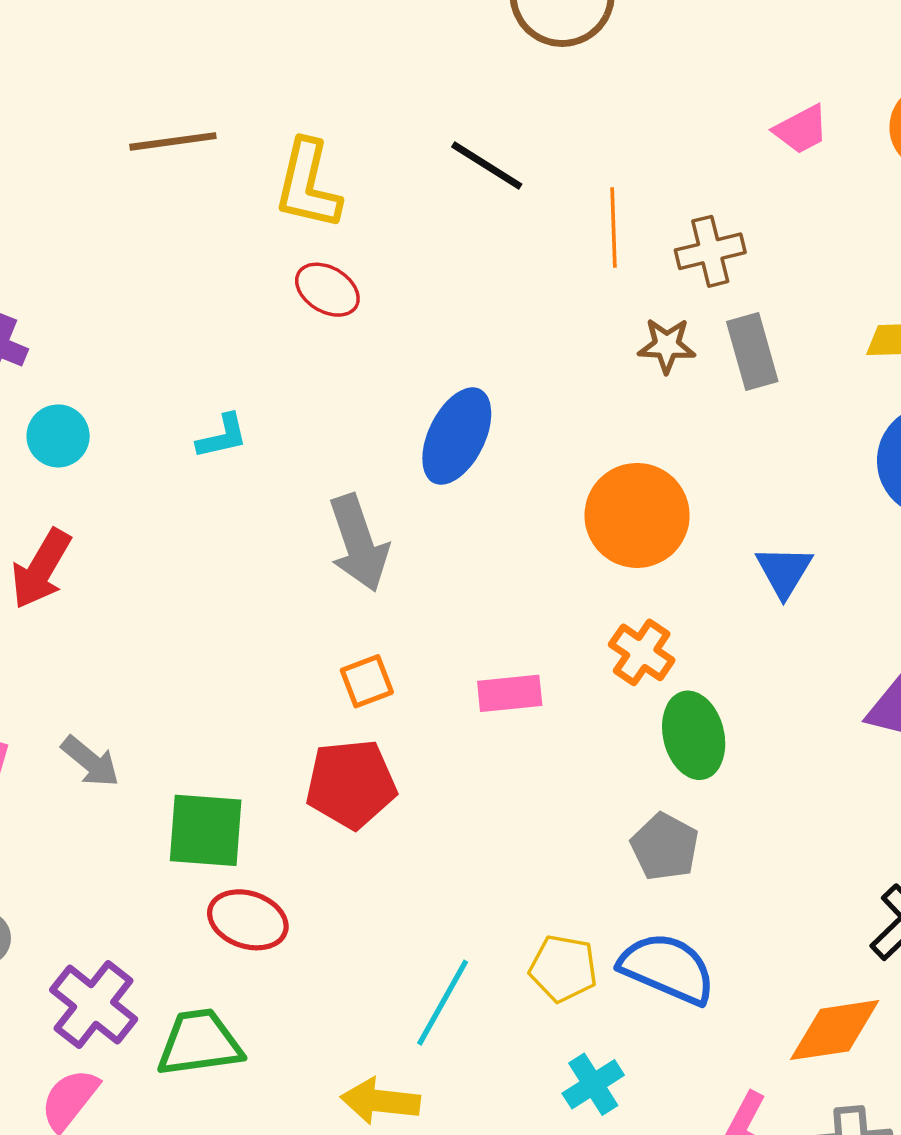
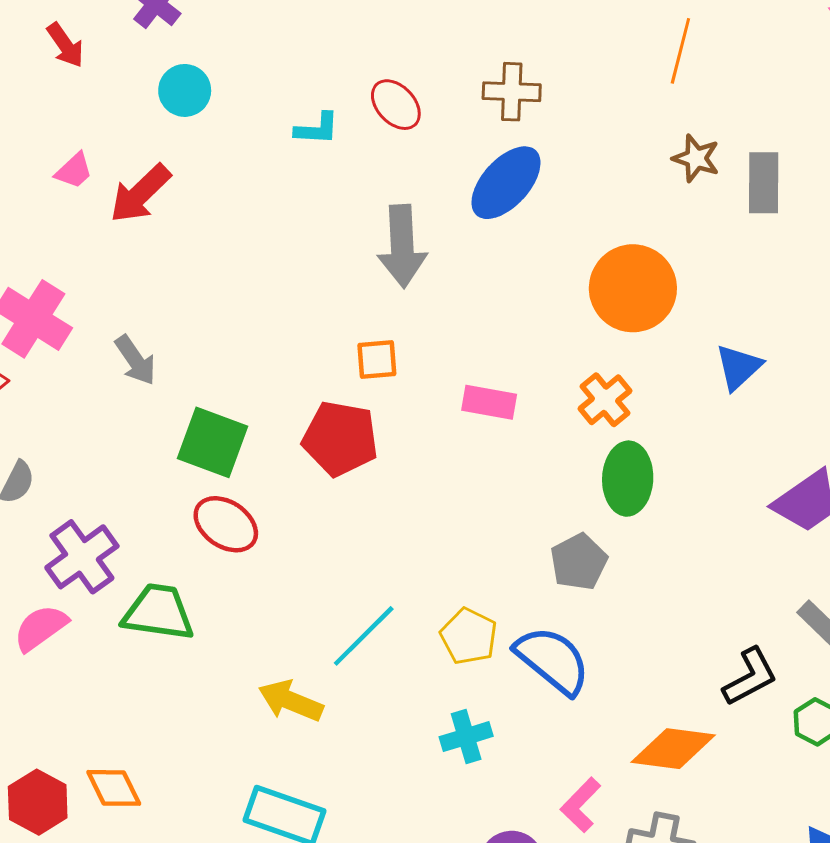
brown cross: (710, 251) -> (512, 92), moved
red ellipse: (327, 290) -> (396, 105), moved

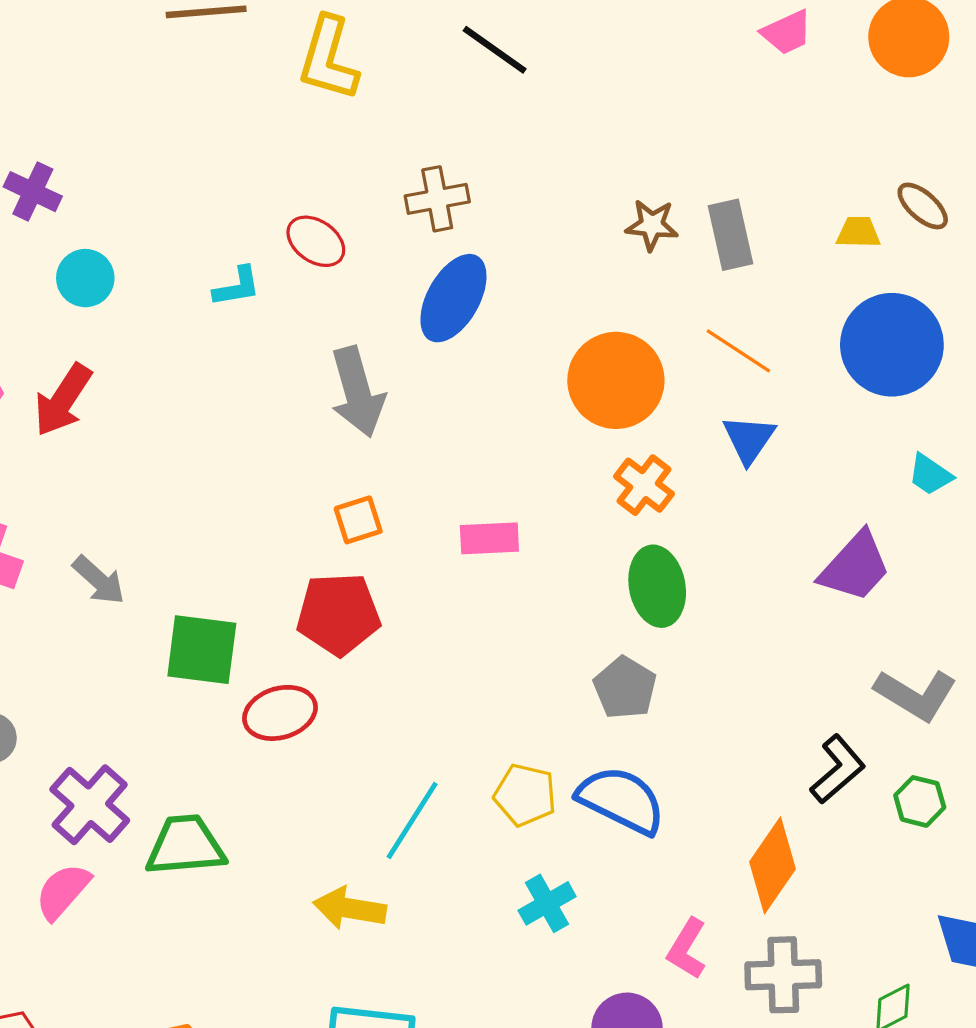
orange line: (680, 51) -> (738, 351), moved, turned -58
orange cross: (605, 400) -> (644, 485), moved
red ellipse: (226, 524) -> (280, 713), moved, turned -38
orange diamond: (673, 749) -> (773, 865), turned -50

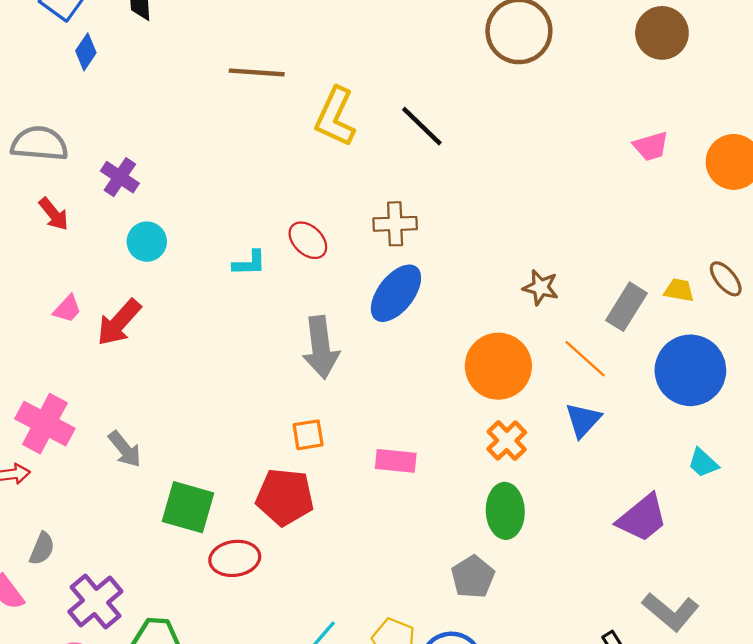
black line: (495, 50) -> (422, 126), moved
brown star: (652, 225) -> (541, 287), moved
gray rectangle: (730, 235) -> (627, 307), moved, turned 36

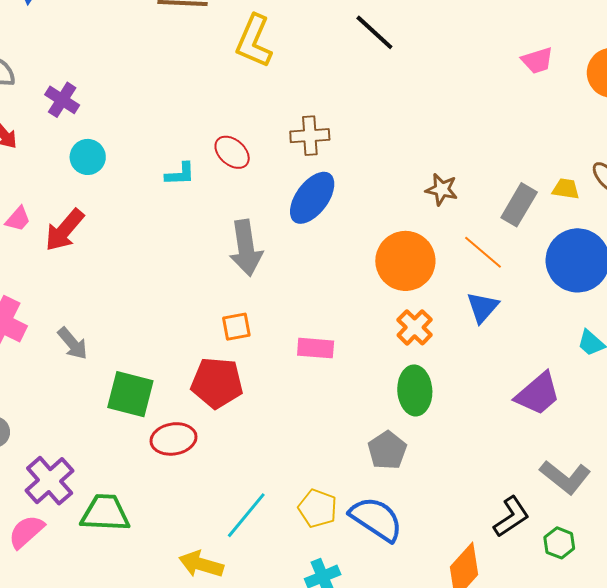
black line: (422, 126) -> (374, 32), moved

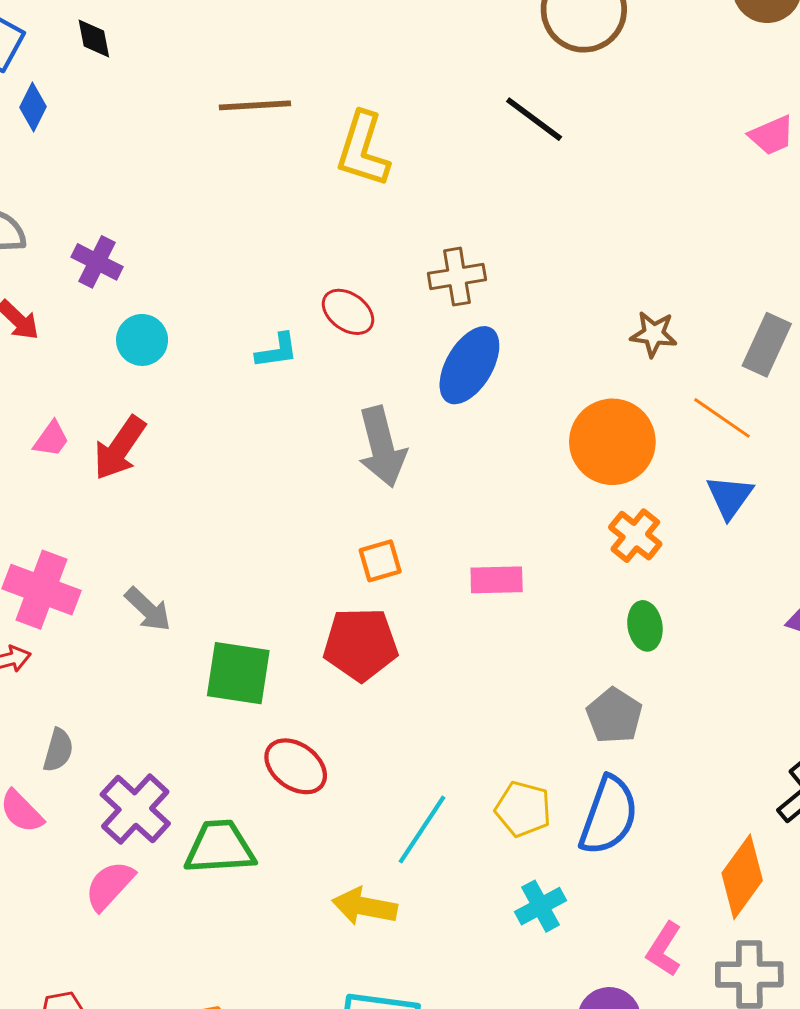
green ellipse: (415, 390) -> (645, 626), size x0.7
red ellipse: (173, 439) -> (296, 766), moved, turned 51
blue semicircle: (376, 519) -> (609, 816), turned 82

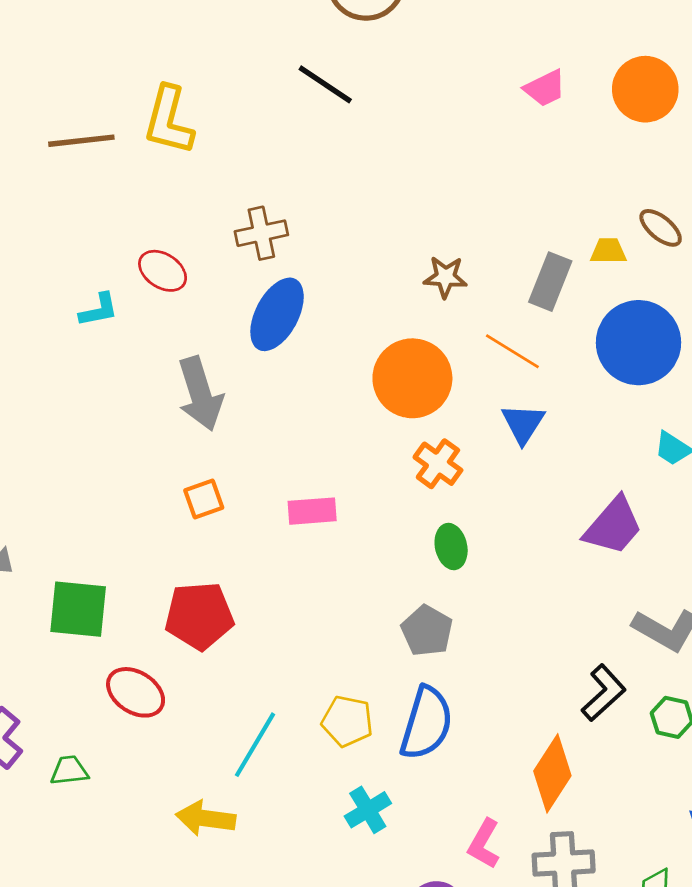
brown line: (255, 105) -> (81, 141), moved
red pentagon: (361, 644) -> (199, 616), moved
green trapezoid: (220, 847) -> (69, 771), size x0.6

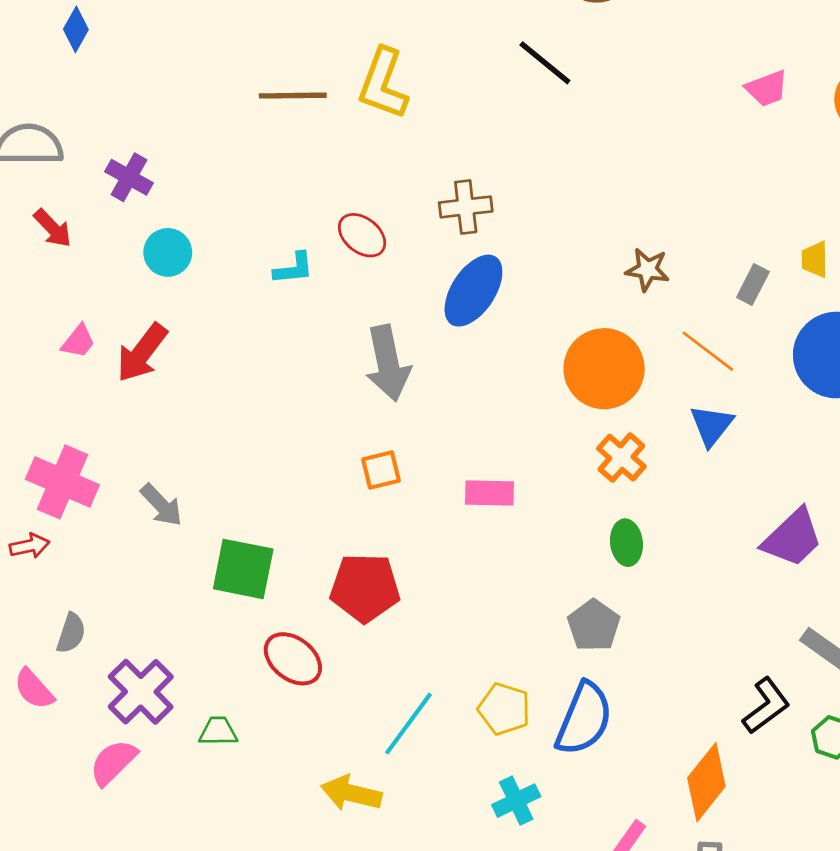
yellow trapezoid: (608, 251) -> (815, 259), turned -96
gray rectangle: (550, 282) -> (753, 284), size x0.7

